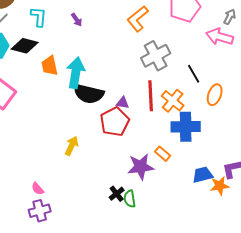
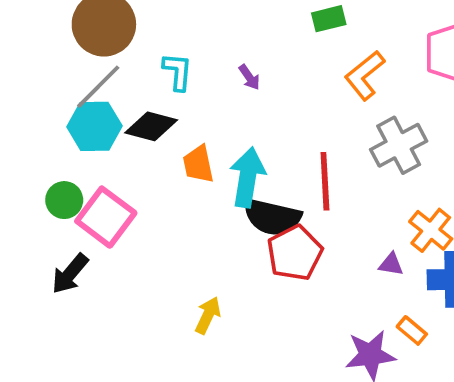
red line: (151, 96) -> (325, 181), moved
purple triangle: (123, 103) -> (391, 264), moved
red pentagon: (115, 122) -> (295, 253), moved
yellow arrow: (72, 146) -> (208, 315), moved

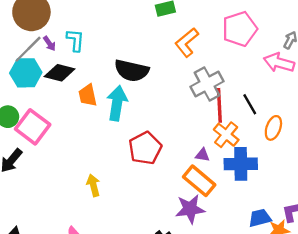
purple arrow: (249, 77) -> (49, 44), moved
red line: (325, 181) -> (219, 105), moved
black semicircle: (272, 217) -> (132, 71), moved
yellow arrow: (208, 315) -> (93, 185), turned -40
orange rectangle: (412, 330) -> (199, 181), moved, size x1.8

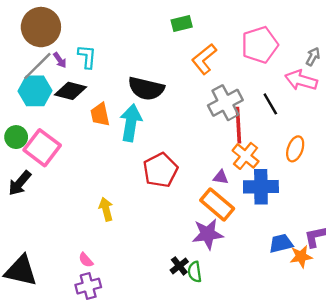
black line: (250, 104) -> (270, 104), moved

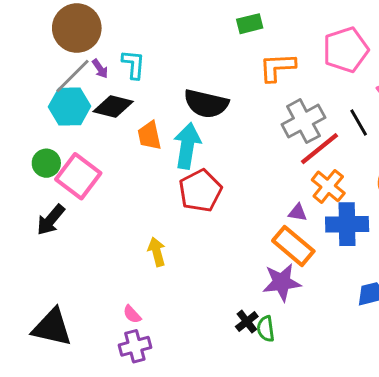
orange L-shape: (204, 59) -> (277, 67), turned 36
red line: (238, 125) -> (319, 149), turned 54
red pentagon: (160, 170) -> (200, 191), moved

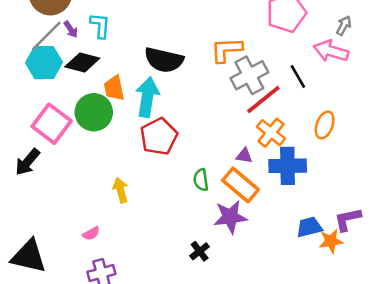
orange L-shape: (277, 67) -> (226, 50), moved
green circle: (46, 163) -> (94, 112), moved, size x1.5
pink semicircle: (132, 314) -> (91, 233), moved, turned -78
green semicircle: (266, 329) -> (201, 180), moved

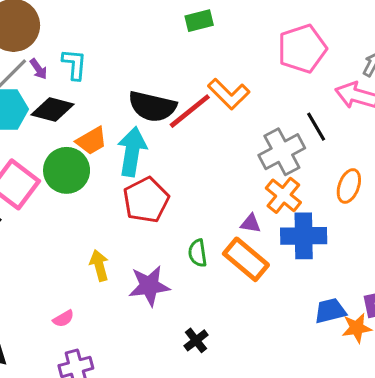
orange L-shape: (226, 50) -> (229, 94), turned -132
gray cross: (249, 75) -> (282, 152), moved
orange trapezoid: (114, 88) -> (91, 141), turned -108
red line: (263, 100) -> (190, 111), moved
purple star: (230, 217) -> (149, 286), moved

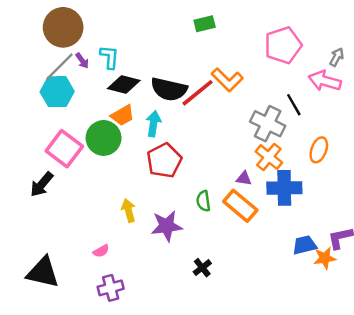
black diamond: (52, 110) -> (124, 84), moved
cyan arrow: (132, 152) -> (153, 124), size x0.7
gray cross: (282, 152) -> (268, 124), turned -36

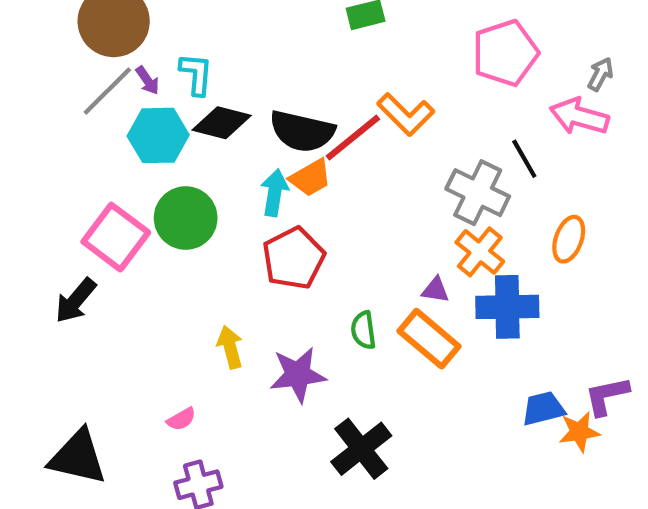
cyan hexagon: (57, 92) -> (158, 135), moved
orange trapezoid: (123, 115) -> (310, 178), moved
black cross: (202, 268) -> (361, 449), size x1.8

